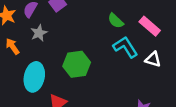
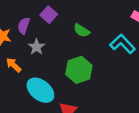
green semicircle: (116, 21) -> (82, 31), moved
cyan ellipse: (34, 77) -> (40, 90), turned -52

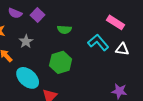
purple semicircle: (24, 26) -> (15, 13), moved, turned -88
green semicircle: (82, 31) -> (64, 30), turned -32

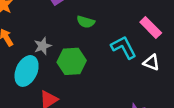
gray star: (26, 42) -> (43, 46), moved
cyan ellipse: (28, 78) -> (27, 71), turned 60

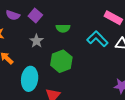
gray star: (43, 46) -> (37, 41), moved

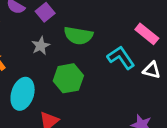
green semicircle: (63, 28) -> (78, 36), size x1.5

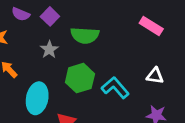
cyan L-shape: (121, 58) -> (115, 88), moved
white triangle: (152, 70) -> (155, 76), moved

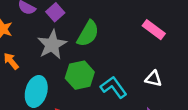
green semicircle: (85, 35) -> (88, 34), turned -68
gray star: (49, 50) -> (52, 45), size x1.6

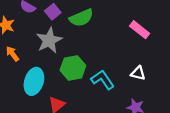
green semicircle: (88, 34) -> (81, 18), moved, turned 35

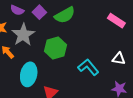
gray star: (49, 40) -> (23, 35), moved
green hexagon: (73, 68) -> (56, 48), moved

